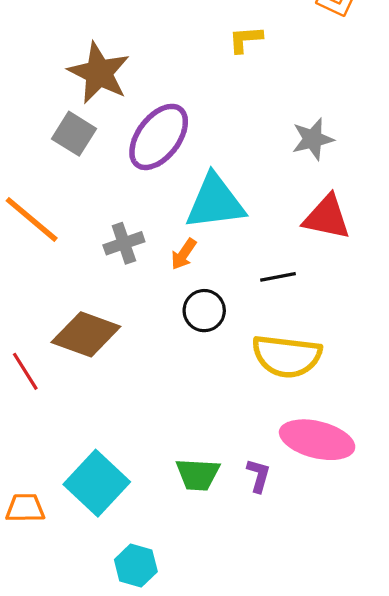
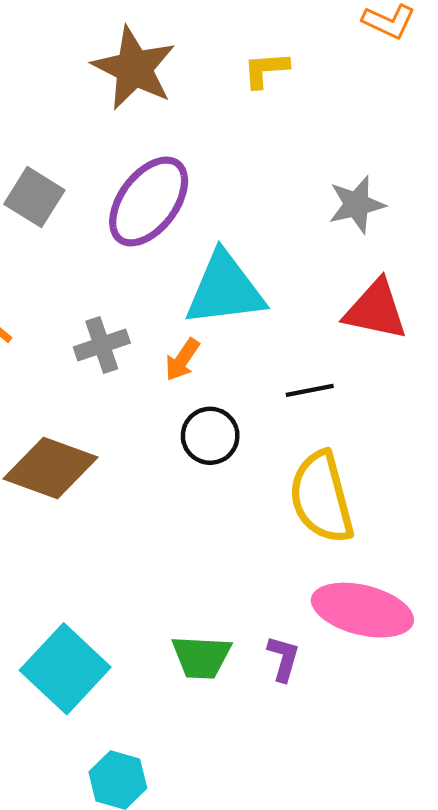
brown star: (99, 73) -> (134, 68), moved
yellow semicircle: (287, 356) -> (321, 497), turned 68

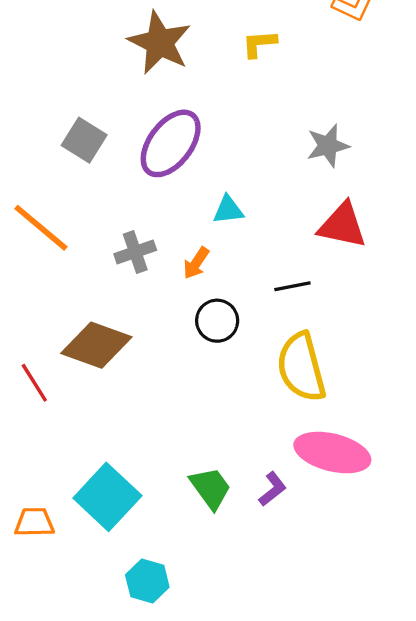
cyan triangle: (225, 289) -> (228, 210), size x0.5
green trapezoid: (201, 657) -> (210, 488), turned -129
purple L-shape: (283, 658) -> (273, 489), turned 36

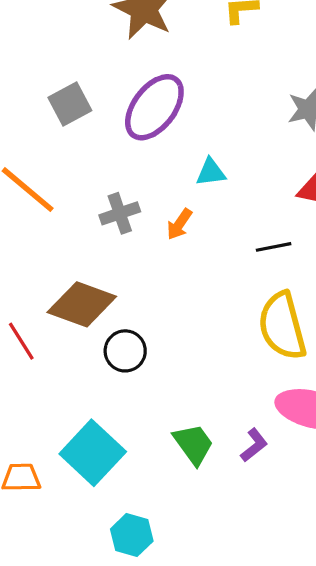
gray square: (84, 140) -> (70, 104), turned 30
black circle: (217, 321) -> (125, 351), moved

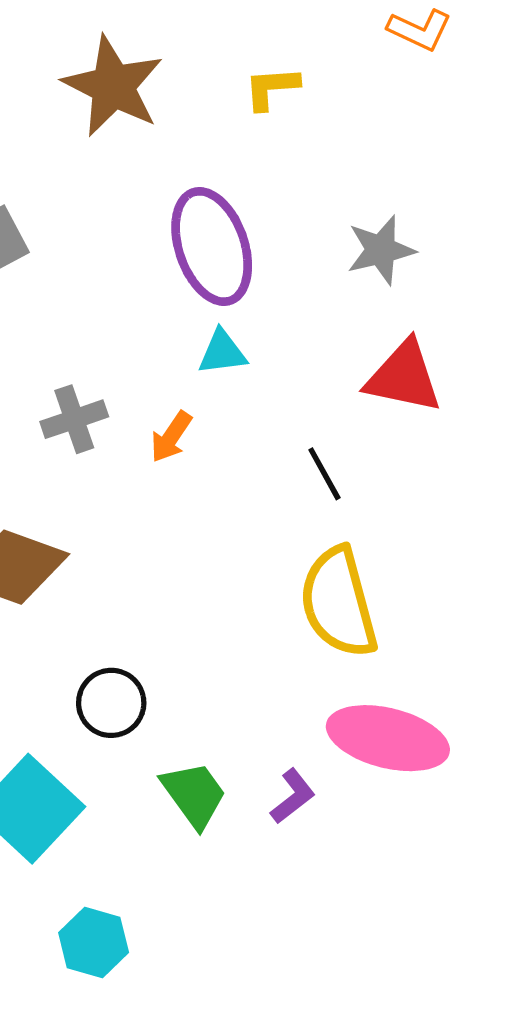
purple ellipse: (154, 107) -> (212, 247), moved, turned -56
black line: (274, 247) -> (324, 474), turned 72
black circle: (125, 351) -> (111, 703), moved

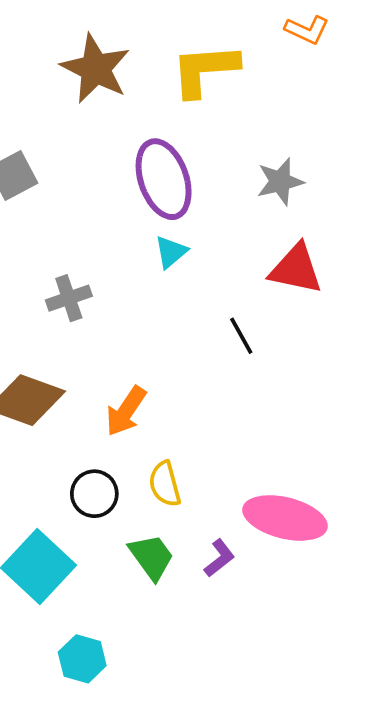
yellow L-shape: (272, 88) -> (205, 70), size x1.8
cyan triangle: (222, 352) -> (171, 252), turned -33
orange arrow: (171, 437) -> (126, 411), moved, size x1.4
yellow semicircle: (339, 602) -> (165, 484), moved, size x0.6

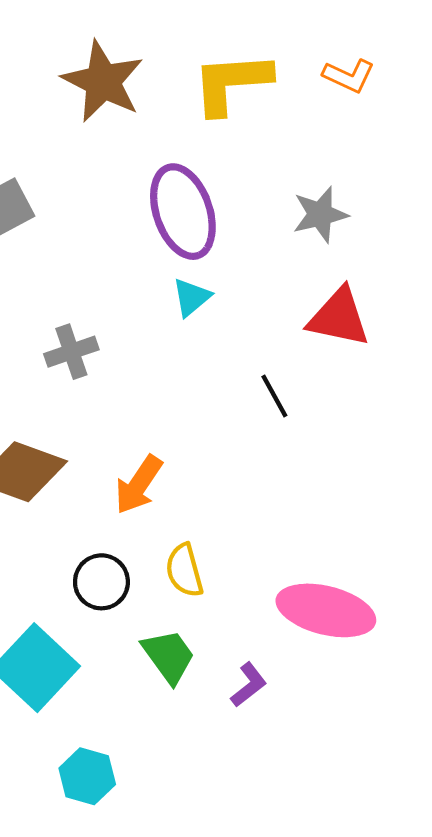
orange L-shape: (307, 30) -> (349, 76), moved
purple L-shape: (219, 558) -> (249, 685), moved

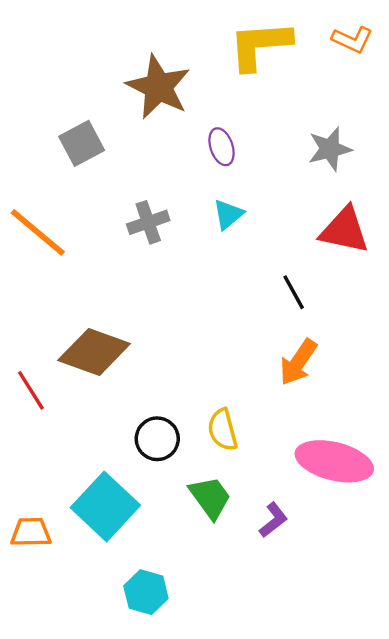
brown star: (103, 81) -> (158, 87), moved
purple ellipse: (183, 212) -> (222, 147), size x0.5
gray cross: (71, 352) -> (148, 222), moved
orange arrow: (139, 485) -> (298, 362), moved

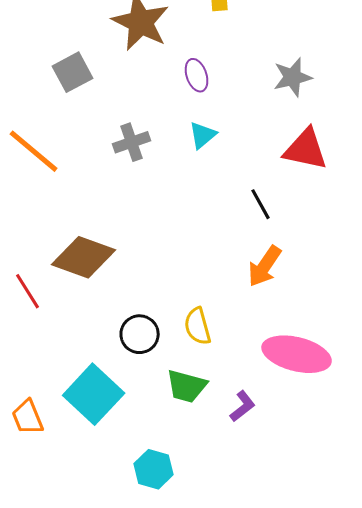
green trapezoid: (210, 497) -> (187, 386), turned 141
orange trapezoid: (31, 532) -> (28, 417), turned -111
cyan hexagon: (146, 592) -> (154, 469), moved

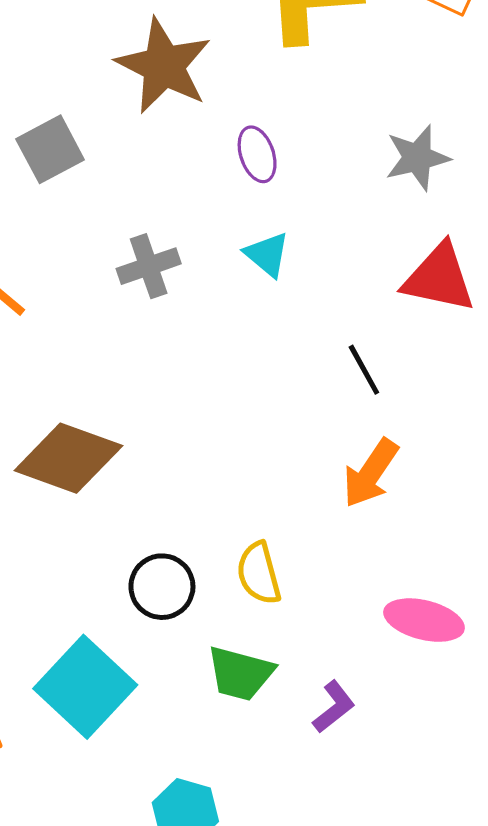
cyan triangle: (203, 135) -> (267, 254), turned -40
pink ellipse: (297, 354) -> (424, 620), size x0.7

